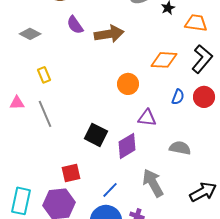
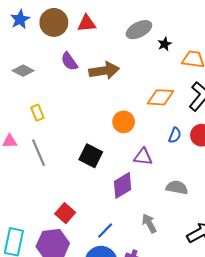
black square: (96, 135) -> (91, 156), moved
red square: (71, 173) -> (65, 213), turned -36
gray arrow: (153, 183) -> (149, 223), size x0.7

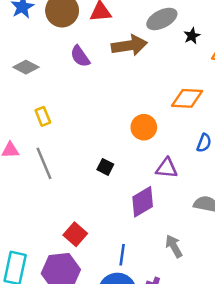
brown arrow: (104, 71) -> (129, 45), moved
black square: (91, 156) -> (105, 167), size x0.6
blue line: (105, 231) -> (122, 255), turned -36

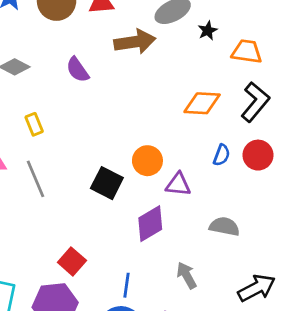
purple semicircle: (80, 56) -> (78, 70), moved
orange circle: (144, 127) -> (147, 161), moved
black square: (105, 167) -> (107, 183), size x1.6

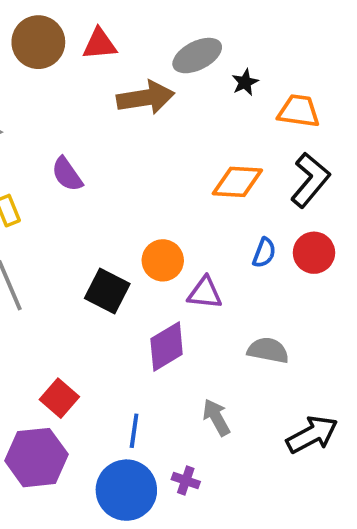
purple semicircle: (78, 70) -> (67, 174), moved

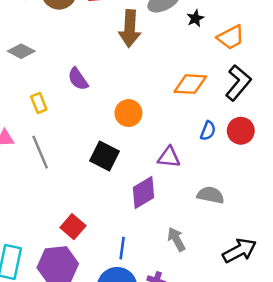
brown arrow: (146, 98) -> (130, 28), turned 102
orange trapezoid: (299, 111) -> (231, 37), turned 144
orange circle: (163, 260) -> (128, 113), moved

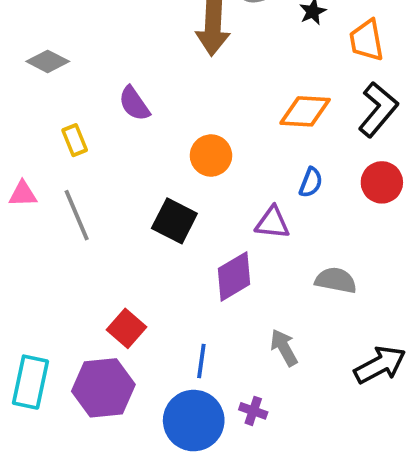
orange trapezoid: (231, 37) -> (367, 40), turned 108
blue semicircle: (208, 131) -> (311, 182), moved

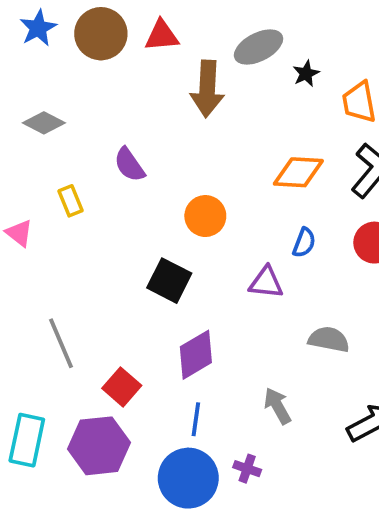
pink triangle: (23, 194) -> (19, 233), moved, turned 40
gray line: (77, 215) -> (61, 343), moved
purple diamond: (234, 276) -> (196, 355), moved

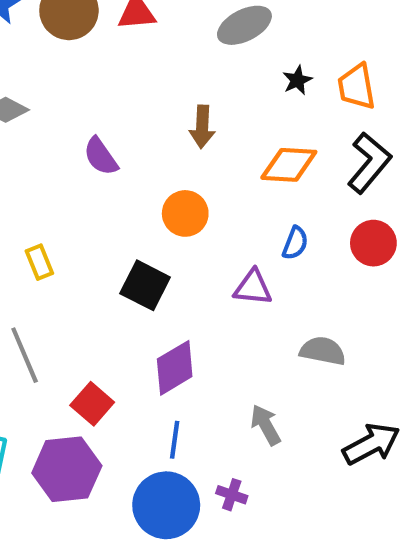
black star: (306, 74) -> (297, 80), moved
brown arrow: (207, 89) -> (202, 127), moved, size x0.7
yellow rectangle: (71, 201) -> (39, 262), moved

